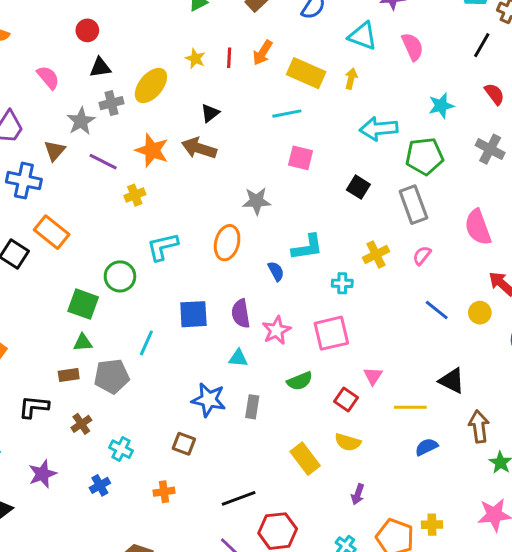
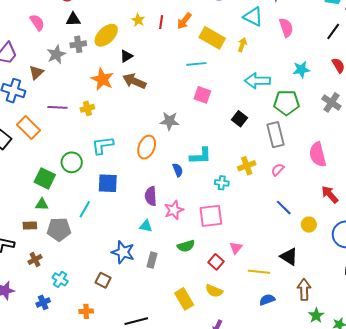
black triangle: (210, 113) -> (126, 56), moved
purple line: (103, 162) -> (57, 107), moved, turned -30
yellow circle: (480, 313) -> (309, 225), moved
blue square: (193, 314) -> (108, 183), moved

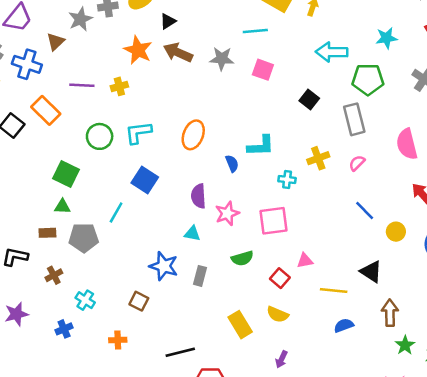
gray star: (170, 121) -> (222, 59), moved
green circle: (72, 162) -> (100, 136), moved
blue square: (108, 183) -> (145, 180), turned 30
pink triangle: (236, 248) -> (305, 261), turned 40

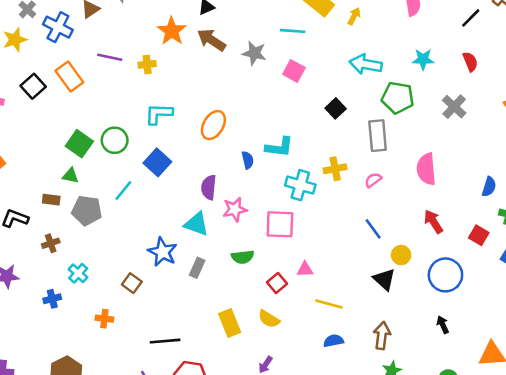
green circle: (100, 136) -> (115, 140), moved
cyan cross: (287, 180) -> (300, 185), size x1.6
cyan triangle: (192, 234) -> (196, 224), size x1.5
black triangle: (371, 272) -> (384, 279), moved

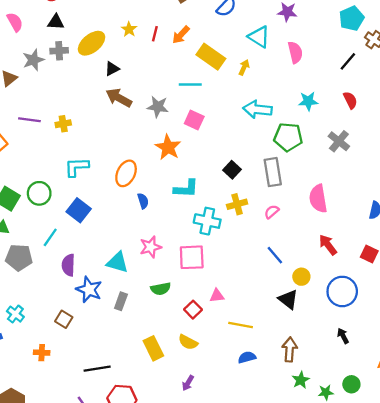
orange star: (172, 31) -> (168, 147), moved
black square: (336, 108) -> (232, 170), moved
blue semicircle: (248, 160) -> (143, 201), moved
purple semicircle: (209, 187) -> (68, 265), moved

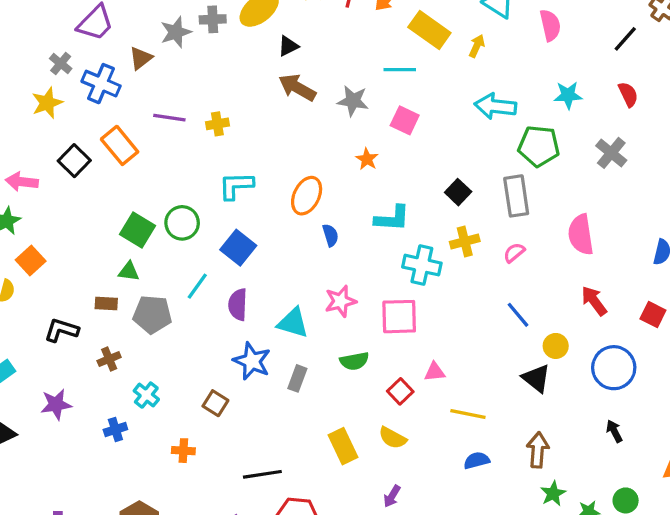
orange star: (168, 147) -> (367, 159), size x0.6
purple semicircle: (68, 265) -> (238, 305), moved

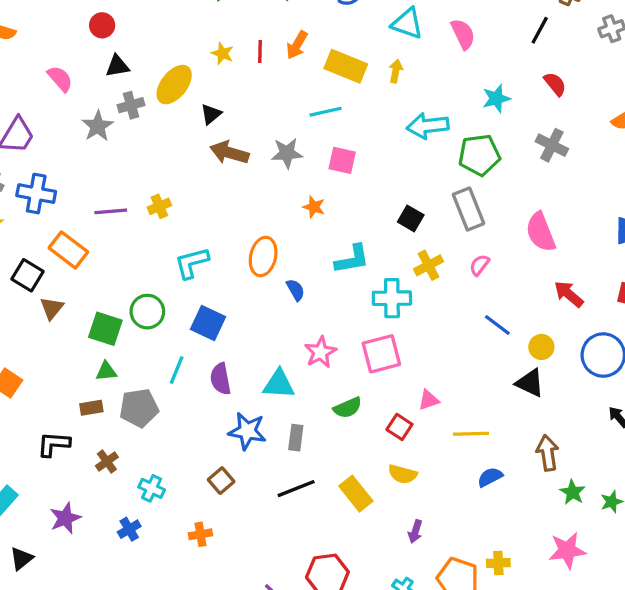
brown triangle: (141, 58) -> (52, 308), moved
brown square: (215, 403) -> (221, 481), turned 30
black line: (262, 474) -> (296, 489), moved

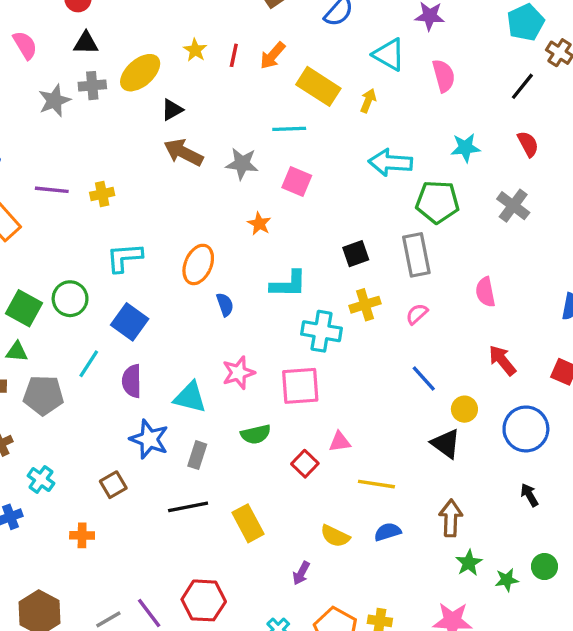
black square: (411, 218) -> (356, 254), turned 30
pink semicircle: (541, 232) -> (485, 292), size x0.7
yellow semicircle: (403, 474) -> (335, 536), moved

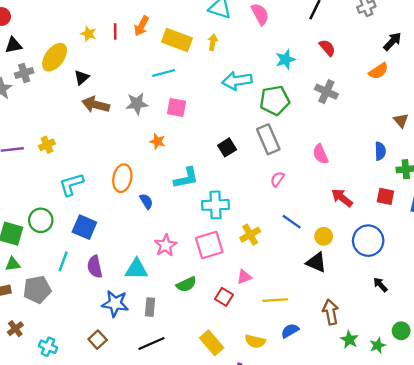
yellow cross: (365, 305) -> (250, 235), moved
yellow rectangle: (248, 523) -> (212, 343), moved

